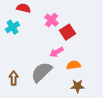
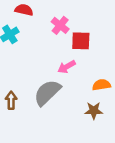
red square: (68, 32) -> (81, 41), turned 35
orange semicircle: (74, 65) -> (101, 85), moved

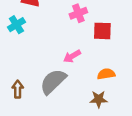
pink cross: (60, 25) -> (78, 13), moved, turned 30
red square: (81, 41) -> (102, 31), moved

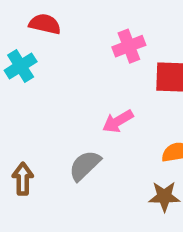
gray semicircle: (53, 82) -> (85, 165), size x0.7

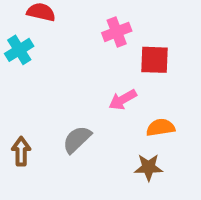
pink arrow: (118, 121) -> (123, 100), moved

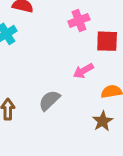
brown star: (149, 167) -> (103, 121), turned -30

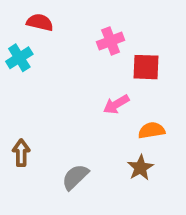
gray semicircle: (49, 100) -> (75, 177), moved

